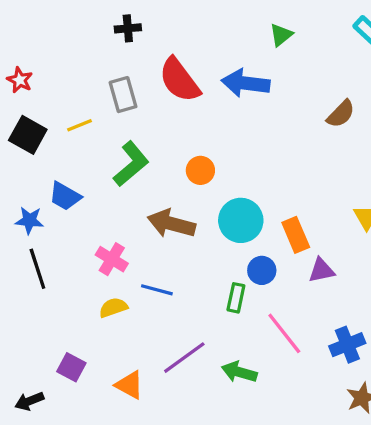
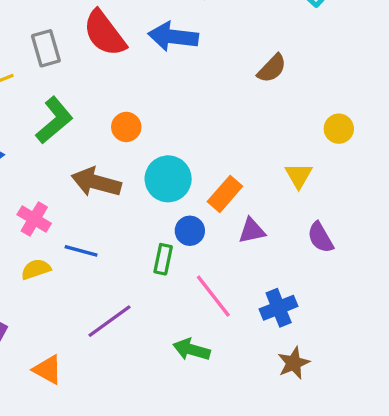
orange rectangle: (296, 235) -> (225, 194), turned 64
green arrow: (239, 372) -> (192, 350), moved
orange triangle: (129, 385) -> (48, 370), moved

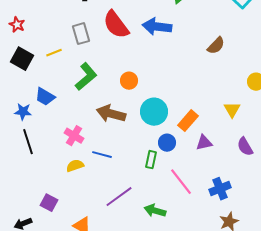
green arrow: (192, 350) -> (155, 211), moved

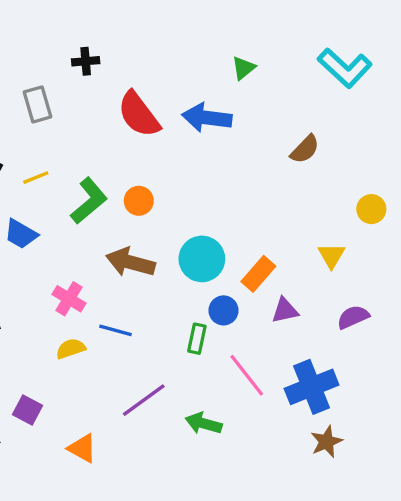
gray rectangle: (81, 34) -> (37, 104), moved
yellow line: (54, 53) -> (36, 178), moved
orange circle: (129, 81) -> (139, 201), moved
purple semicircle: (245, 147) -> (353, 317), turned 96
blue cross: (220, 189) -> (312, 387), size x1.4

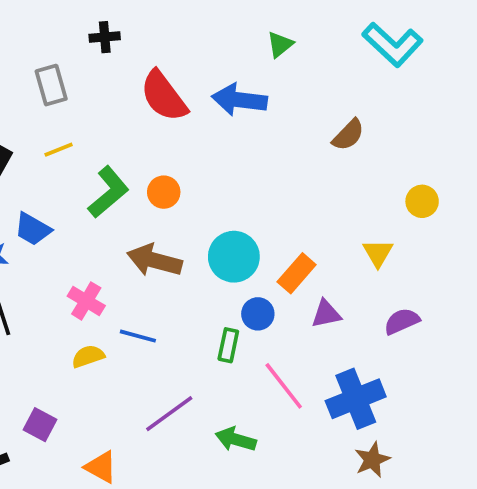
yellow line: (36, 178) -> (59, 150), moved

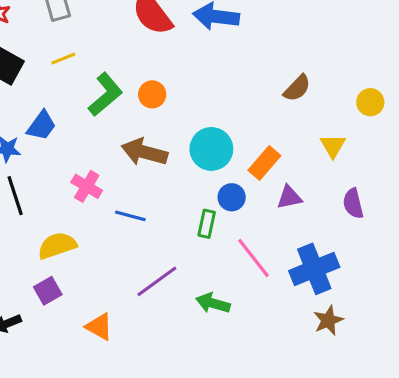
brown semicircle: (348, 135) -> (297, 88), moved
blue trapezoid: (33, 229) -> (42, 126), turned -84
purple semicircle: (402, 321) -> (353, 203), turned -80
yellow semicircle: (88, 356) -> (57, 246), moved, size x1.4
purple square: (40, 425) -> (48, 291), turned 32

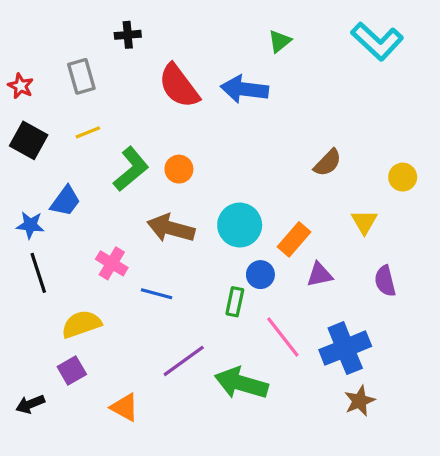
green arrow: (213, 303) -> (241, 383), size x1.5

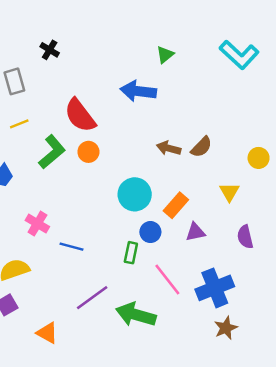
black cross: (128, 35) -> (50, 50), turned 36
red semicircle: (179, 86) -> (80, 115), moved
brown arrow: (171, 228) -> (169, 148), moved, size x0.7

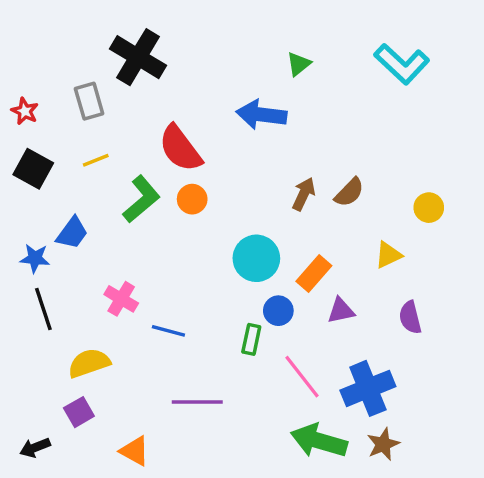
black cross: (50, 50) -> (138, 57), size x2.0
brown arrow: (169, 148) -> (304, 194), turned 100
yellow triangle: (229, 192) -> (388, 255), turned 35
purple line: (92, 298) -> (197, 402), turned 36
green arrow: (136, 315) -> (319, 441), moved

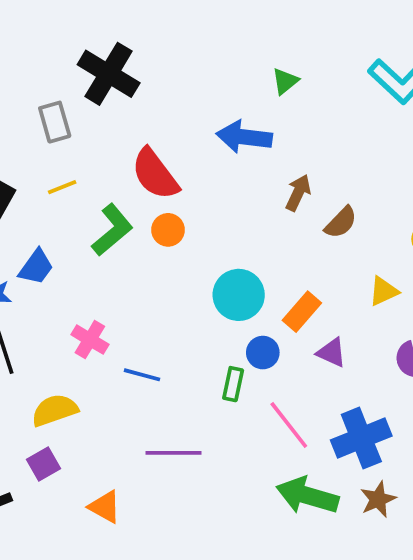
brown arrow: (304, 194) -> (298, 193), moved
purple triangle: (341, 311) -> (332, 353), turned 36

